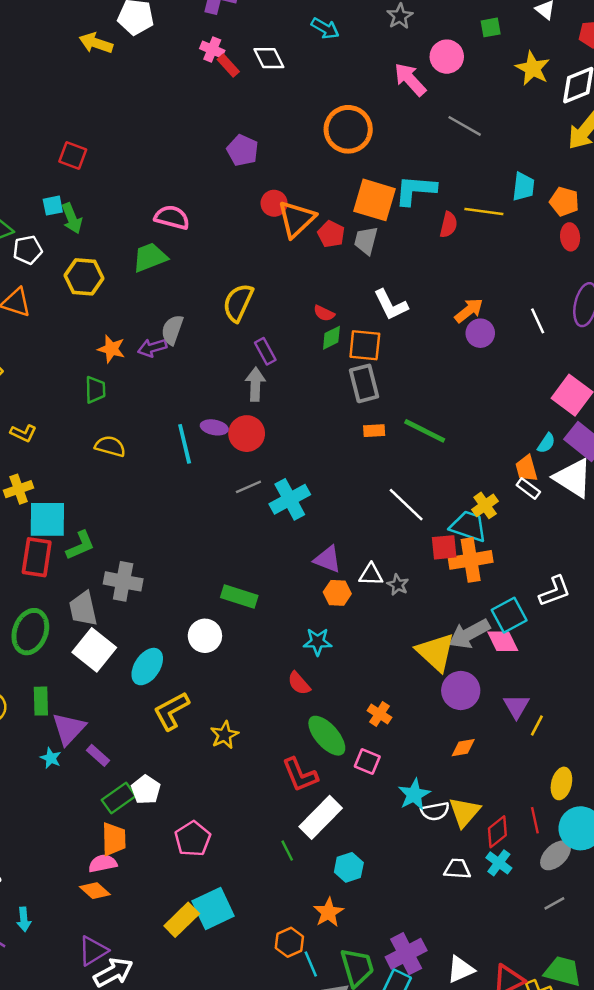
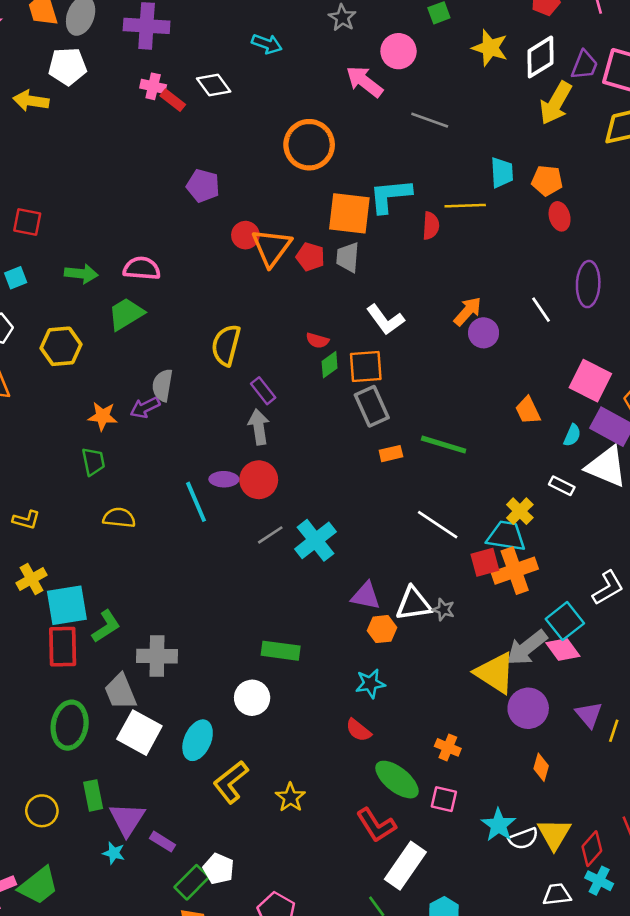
green arrow: (72, 218) -> (81, 274), moved, turned -52
orange trapezoid: (526, 468) -> (528, 410), moved
white triangle: (371, 575) -> (414, 604), size x1.4
orange diamond: (463, 748) -> (541, 767), turned -55

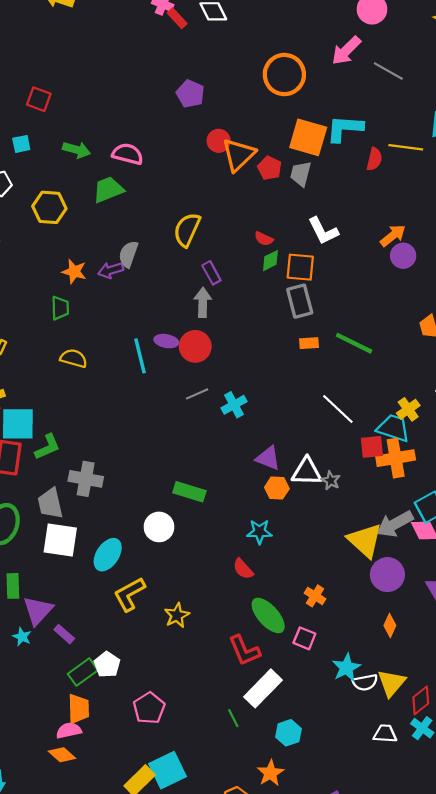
pink arrow: (364, 82) -> (346, 51), moved, turned -92
cyan cross: (316, 540) -> (234, 405), size x0.7
white square: (139, 733) -> (60, 540), turned -30

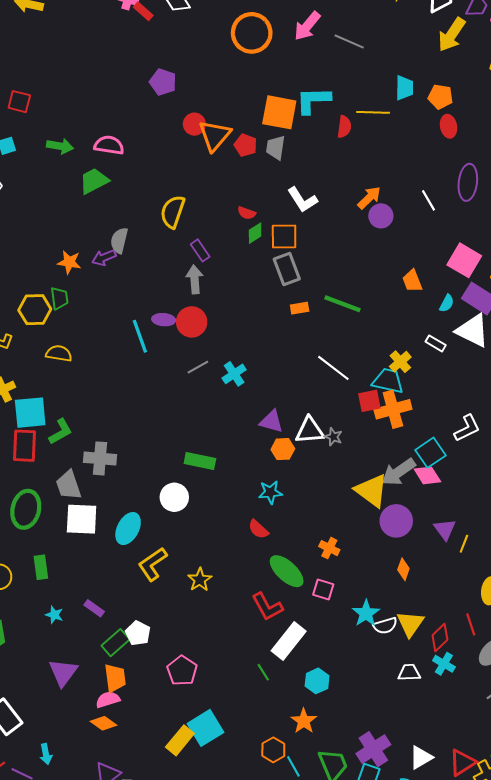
orange circle: (284, 75) -> (252, 33), moved
yellow hexagon: (49, 207) -> (35, 310), moved
yellow semicircle: (74, 358) -> (59, 353), moved
purple triangle: (38, 610) -> (63, 673), moved

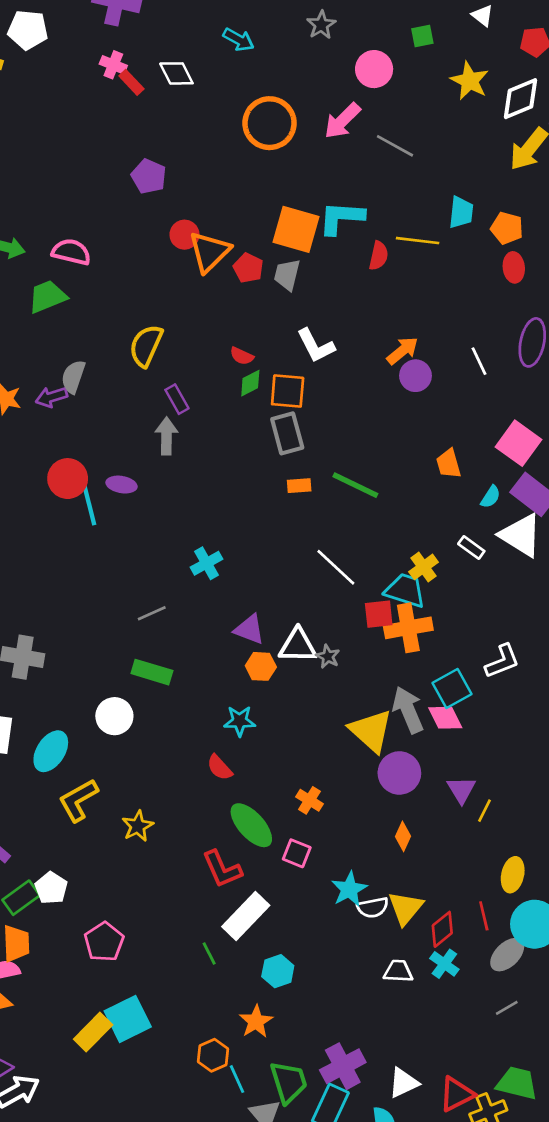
red circle: (192, 322) -> (68, 479), moved
gray line: (198, 367) -> (152, 613), moved
gray arrow: (398, 472) -> (408, 710), turned 96

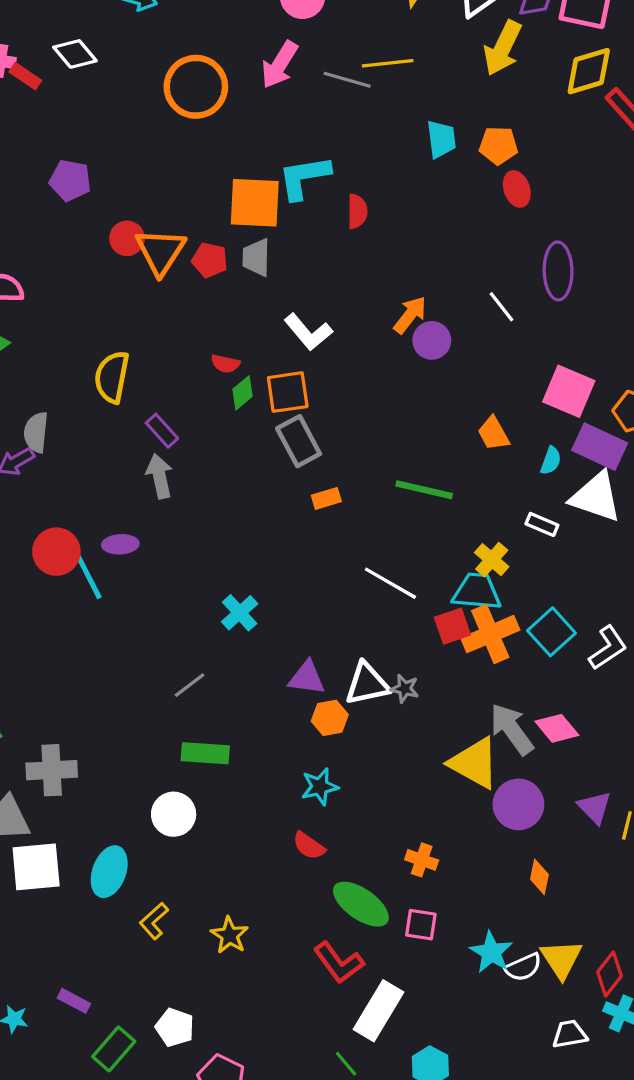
yellow line: (418, 241) -> (388, 63), moved
green line: (355, 485) -> (424, 490), moved
cyan square: (452, 689) -> (551, 632), moved
yellow L-shape: (78, 800) -> (154, 921), size x0.7
white pentagon: (51, 888) -> (175, 1027), moved

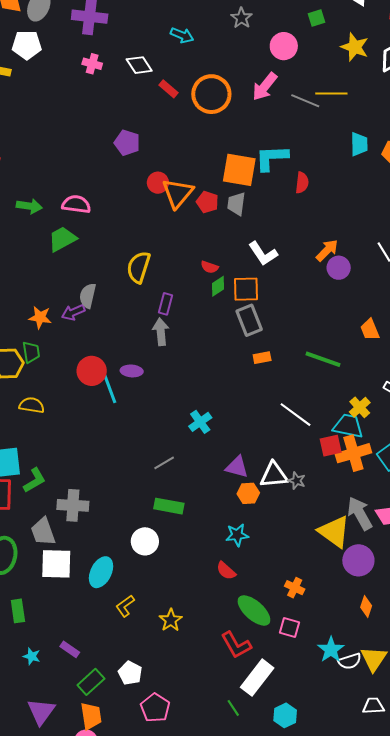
red rectangle: (25, 76) -> (169, 89), moved
purple rectangle: (162, 431) -> (166, 304), turned 50

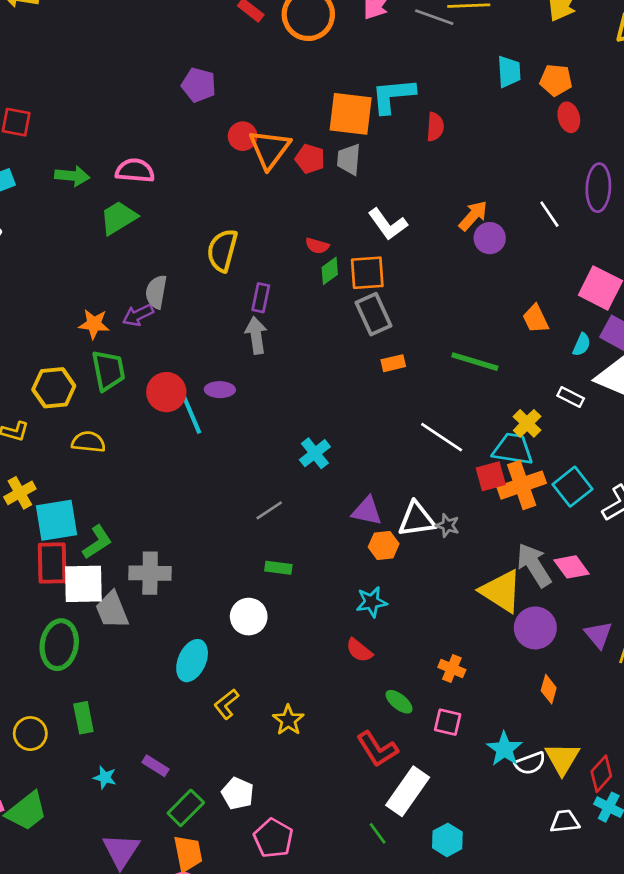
green trapezoid: (31, 352) -> (108, 371), moved, size x1.4
green rectangle: (169, 506) -> (278, 568), size x0.7
white square: (56, 564) -> (83, 584), moved
green ellipse: (254, 610) -> (399, 702), size x0.6

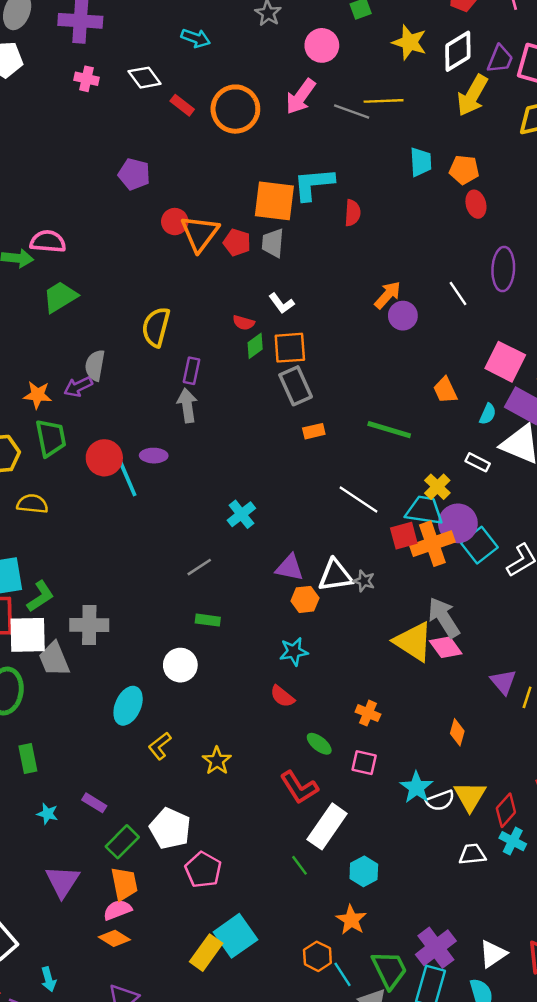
pink semicircle: (135, 171) -> (48, 241), moved
white L-shape: (388, 224) -> (282, 303), moved, size x0.7
pink diamond: (572, 567) -> (446, 647), moved
purple circle: (535, 628) -> (458, 523), moved
white pentagon: (238, 793) -> (170, 828), size x1.4

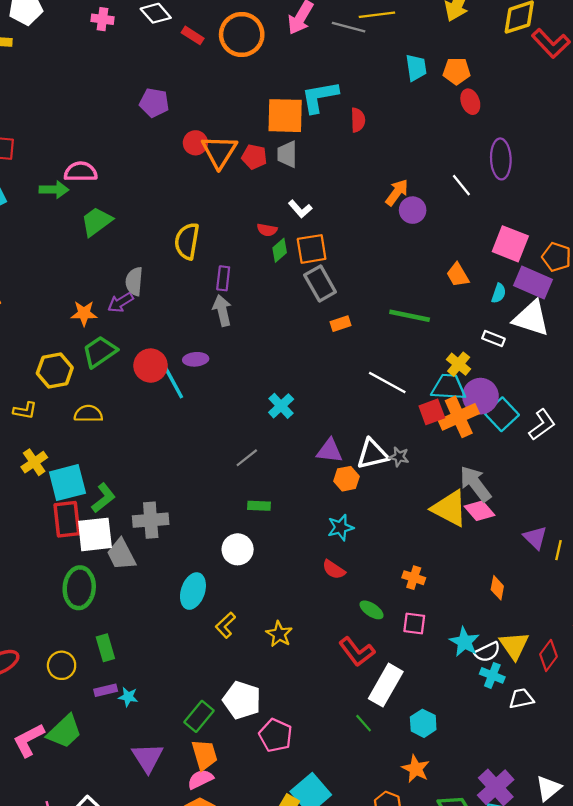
green trapezoid: (51, 438) -> (100, 352), turned -108
purple rectangle: (94, 803) -> (106, 690), moved, turned -40
cyan cross: (513, 841) -> (492, 675), moved

